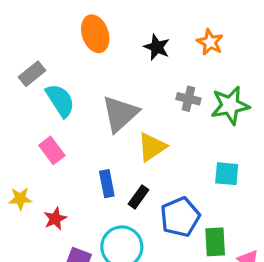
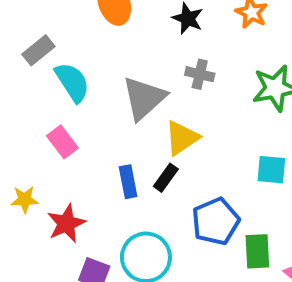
gray cross: (188, 99) -> (200, 74), moved
black rectangle: (138, 197) -> (166, 178), moved
red star: (55, 219) -> (66, 223), size x1.4

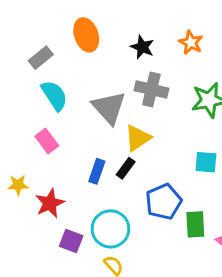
gray rectangle: (38, 50) -> (41, 58), moved
gray cross: (200, 74) -> (151, 89), size x1.5
gray triangle: (144, 98) -> (109, 108), turned -30
blue rectangle: (128, 182) -> (97, 171), turned 30

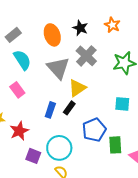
orange ellipse: (86, 35) -> (52, 35), moved
gray cross: (151, 89) -> (86, 56), turned 30

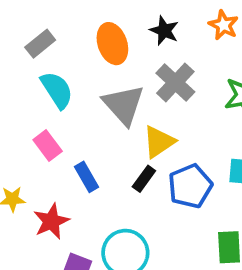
blue rectangle: (50, 110) -> (86, 177), moved, turned -49
blue pentagon: (94, 130) -> (190, 186), moved

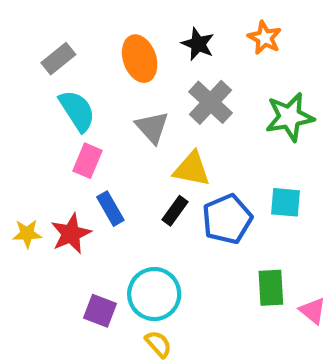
gray triangle: (124, 105) -> (152, 127), size x0.7
yellow triangle: (159, 142) -> (192, 169), turned 45
pink rectangle: (48, 145) -> (88, 161), moved, turned 60
red star: (51, 221) -> (71, 234), moved

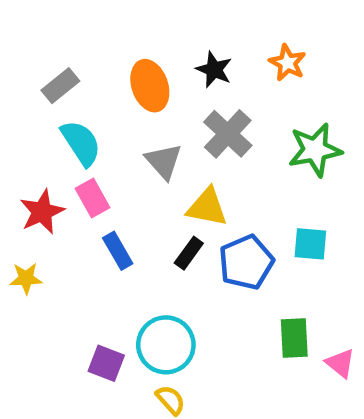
pink rectangle: (88, 161) -> (92, 198), turned -52
red star: (71, 234) -> (42, 212), moved

